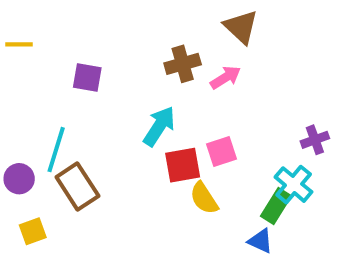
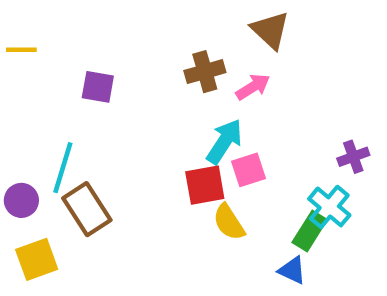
cyan arrow: (159, 126) -> (224, 141), moved
yellow square: (33, 231) -> (37, 259), size x1.4

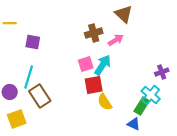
purple square: (98, 87) -> (33, 42), moved
pink square: (248, 170) -> (86, 64), moved

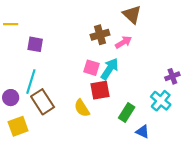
pink square: (86, 64) -> (91, 68), turned 35
yellow semicircle: (105, 102) -> (82, 108), moved
green rectangle: (142, 106) -> (127, 112), moved

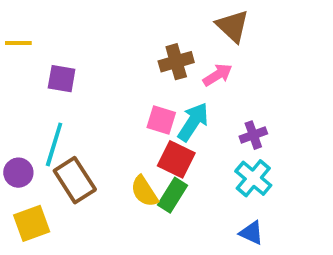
purple cross: (172, 76) -> (253, 135), moved
red square: (100, 90) -> (176, 159), turned 36
cyan cross: (161, 101) -> (253, 178), moved
green rectangle: (127, 112) -> (172, 195), moved

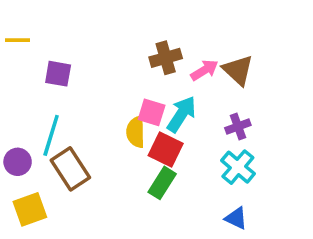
brown triangle: (233, 26) -> (238, 70), moved
yellow semicircle: (144, 191) -> (136, 132), moved, turned 32

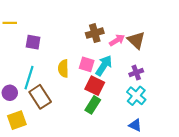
yellow semicircle: (136, 132) -> (63, 68), moved

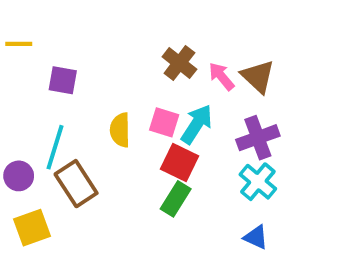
brown cross: (95, 33) -> (179, 63), turned -36
pink arrow: (117, 40) -> (222, 76), turned -98
purple cross: (136, 73) -> (258, 138), size x1.5

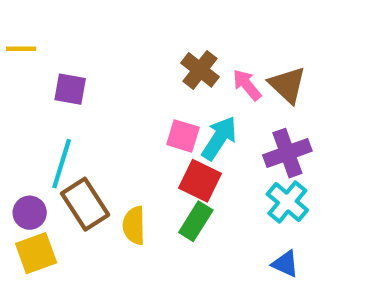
yellow semicircle: (120, 130) -> (134, 225), moved
purple circle: (19, 176) -> (30, 213), moved

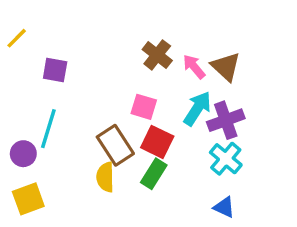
yellow line: (21, 49) -> (17, 38), turned -45
cyan arrow: (219, 138) -> (197, 108), moved
brown rectangle: (85, 204) -> (115, 145), moved
purple circle: (30, 213) -> (23, 154), moved

